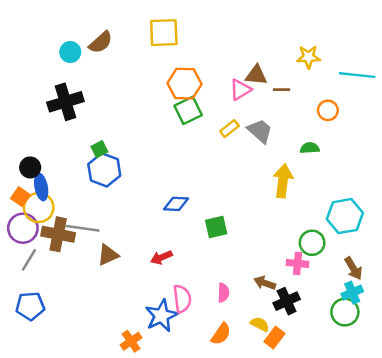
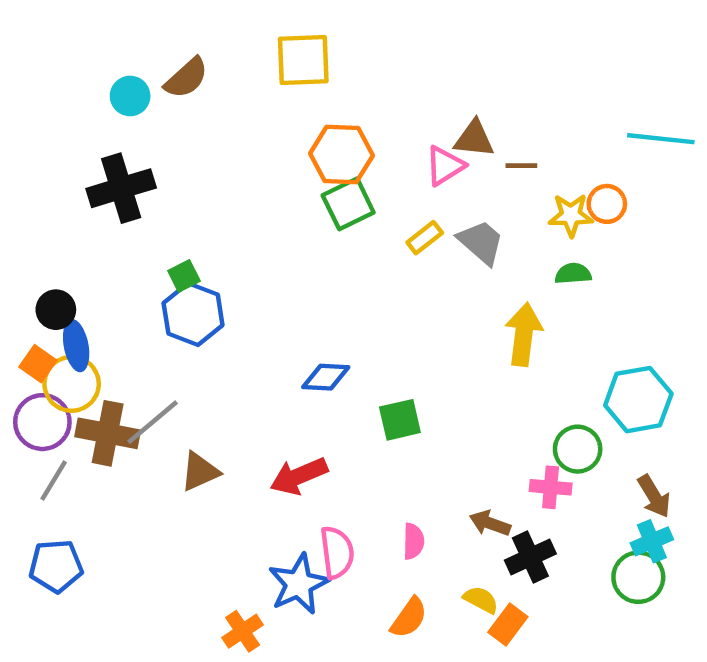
yellow star: (308, 57) -> (571, 215), moved
gray line: (82, 228) -> (153, 422), turned -48
red arrow: (161, 257) -> (299, 476), size x1.4

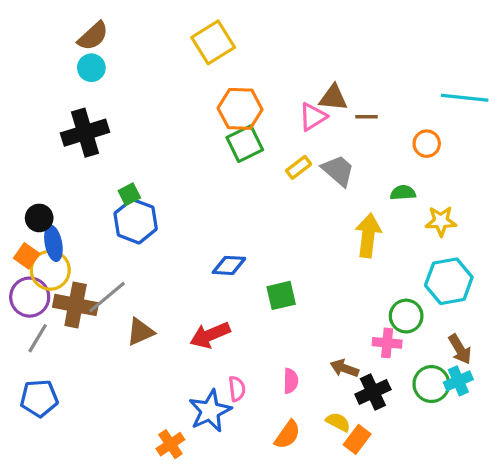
yellow square: (303, 60) -> (213, 42), turned -30
brown semicircle: (186, 78) -> (93, 36), moved
yellow star: (571, 215) -> (441, 221), moved
pink semicircle: (337, 553) -> (237, 389), size x0.7
green circle: (638, 577) -> (431, 384), moved

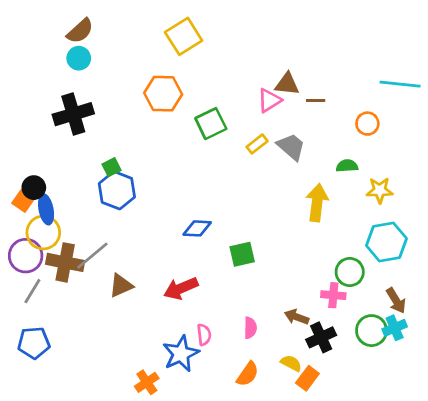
orange hexagon: (240, 109) -> (163, 94), moved
orange square: (27, 256) -> (23, 201), moved

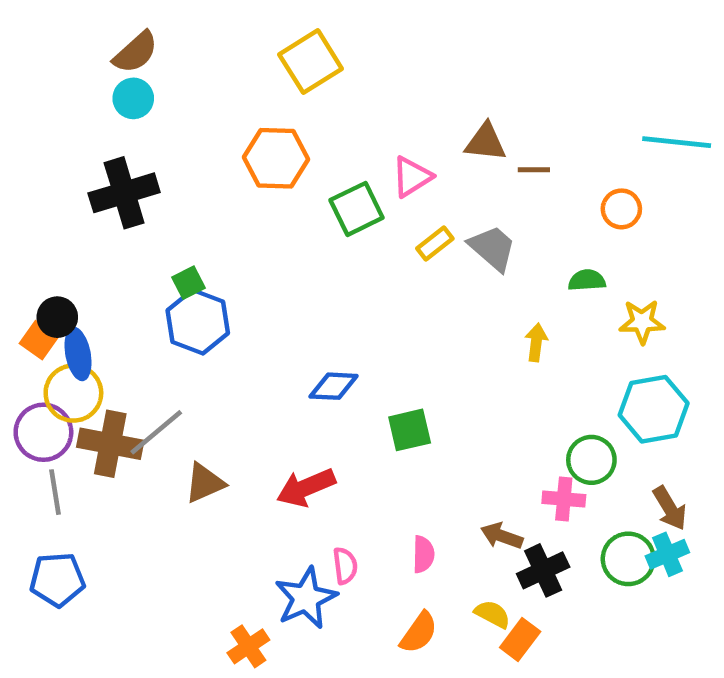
pink triangle: (269, 100) -> (412, 177), moved
yellow arrow: (317, 203) -> (536, 342), size x0.6
gray line: (32, 291) -> (55, 492), turned -40

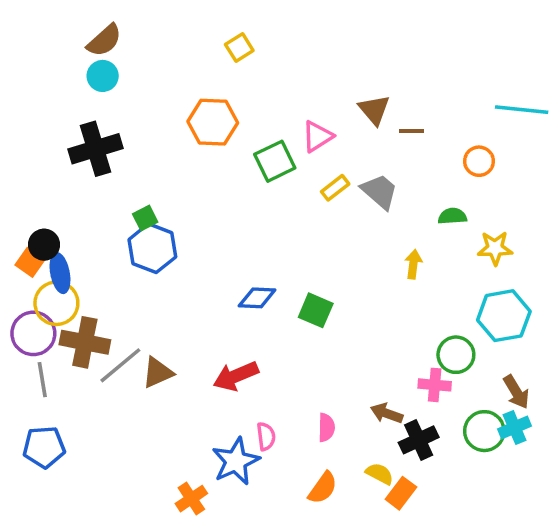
yellow square: (311, 62) -> (239, 48), size x0.6
brown triangle: (486, 142) -> (374, 110), turned 44
green square: (410, 430) -> (316, 310), moved, turned 36
gray line: (156, 432) -> (120, 365), moved

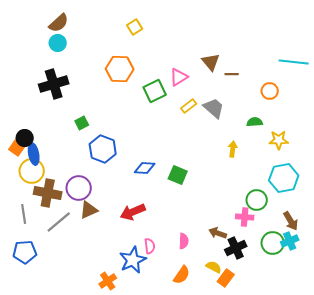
blue hexagon: (152, 248) -> (103, 149), moved
purple circle: (33, 333) -> (79, 188), moved
gray line: (120, 365) -> (59, 222), moved

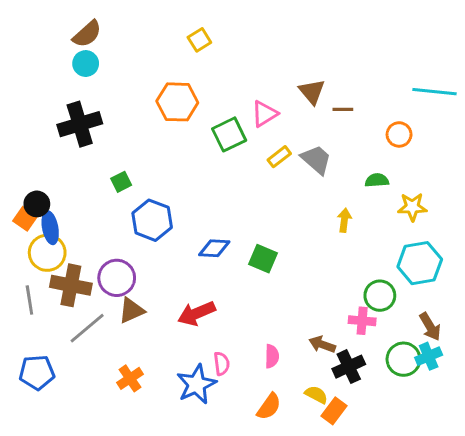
gray line: (24, 214) -> (29, 300), moved
orange cross: (108, 281) -> (130, 378), moved

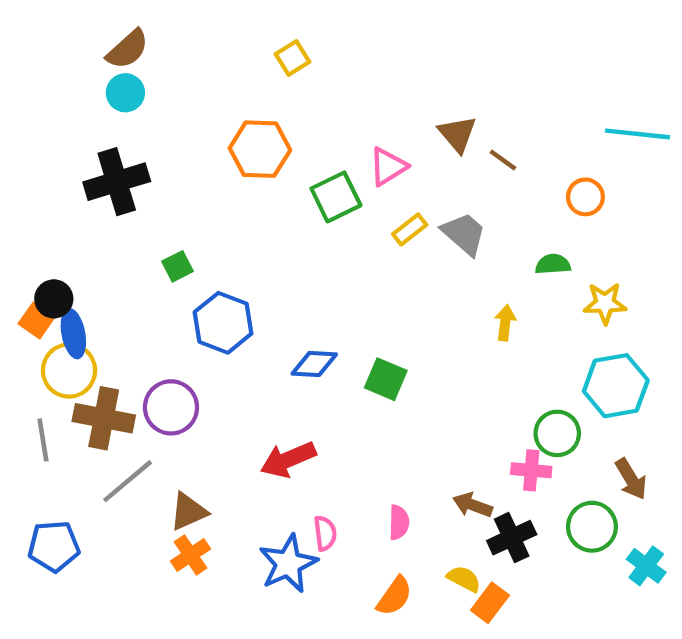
brown line: (343, 109) -> (503, 160), turned 36
brown triangle: (131, 310) -> (188, 512), moved
cyan cross: (429, 356) -> (646, 566), moved, turned -30

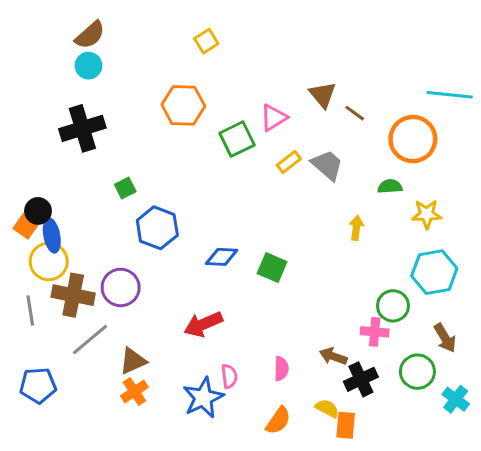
orange circle: (585, 197) -> (413, 139), size x1.8
orange rectangle: (490, 603) -> (346, 425), turned -32

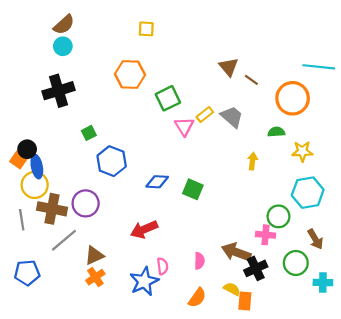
yellow square: (206, 41) -> (146, 29), turned 35
pink triangle: (274, 118) -> (184, 126), moved, turned -30
brown arrow: (333, 356) -> (236, 252), size x1.5
cyan cross: (456, 399) -> (323, 282), turned -36

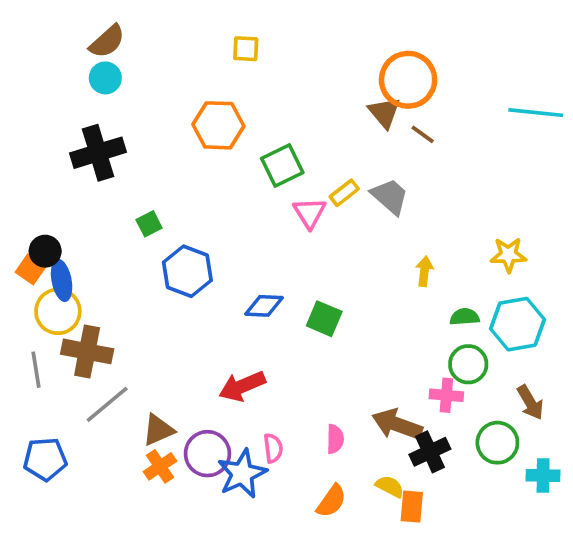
orange circle: (293, 98) -> (408, 80), moved
green semicircle: (276, 132) -> (465, 317), moved
purple circle: (86, 203) -> (207, 454), moved

